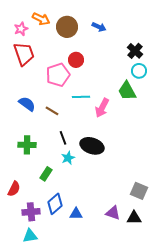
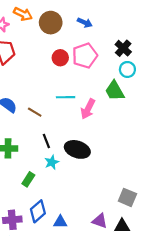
pink pentagon: (58, 75) -> (85, 56), moved

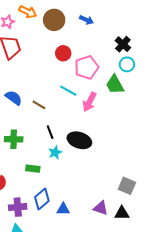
pink pentagon: (85, 56) -> (86, 67), moved
cyan line: (66, 97) -> (68, 91), turned 30
green rectangle: (28, 179) -> (33, 169), turned 64

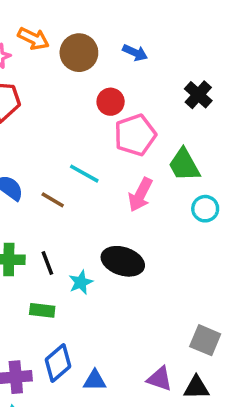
red circle: (63, 53) -> (111, 102), moved
cyan circle: (127, 64) -> (205, 209), moved
cyan line: (68, 91) -> (84, 174), moved
black line: (50, 132) -> (47, 263), moved

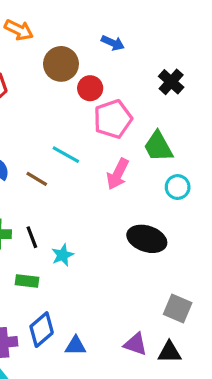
brown circle: (79, 53) -> (61, 64), moved
black ellipse: (123, 261) -> (147, 239), moved

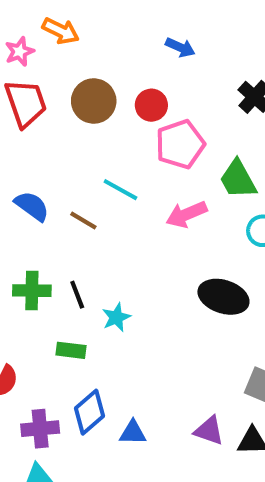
brown circle: (61, 64) -> (94, 101), moved
pink arrow: (118, 174) -> (186, 214), turned 40

